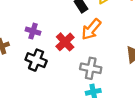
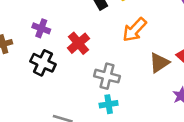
orange arrow: (91, 29) -> (135, 30), moved

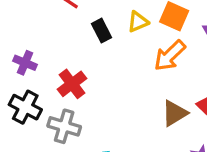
orange arrow: (135, 30) -> (170, 56), moved
gray cross: (107, 76) -> (64, 126), moved

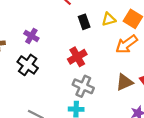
red cross: (72, 84) -> (77, 57), moved
gray cross: (64, 126) -> (83, 86), moved

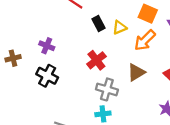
yellow triangle: (109, 19) -> (120, 27), moved
brown triangle: (124, 82) -> (136, 72), moved

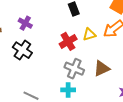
yellow triangle: (120, 27) -> (89, 34), moved
brown triangle: (136, 72) -> (102, 69), moved

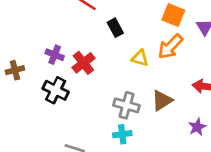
yellow triangle: (89, 34) -> (140, 58), turned 40
red cross: (68, 41) -> (83, 63), moved

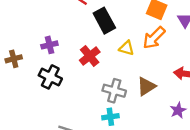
black rectangle: (115, 28) -> (104, 21), size x1.5
purple cross: (55, 55) -> (49, 45), turned -35
red cross: (83, 63) -> (90, 56), moved

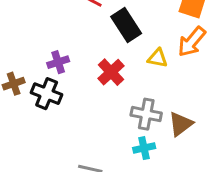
black cross: (50, 77) -> (47, 94), moved
brown triangle: (146, 86) -> (181, 124), moved

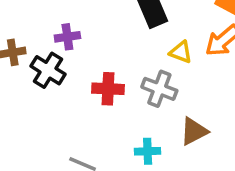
red cross: (111, 72) -> (108, 89), moved, turned 36
gray cross: (146, 114) -> (159, 89), moved

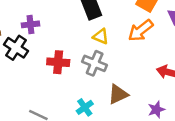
yellow triangle: (181, 52) -> (101, 36), moved
cyan cross: (148, 151) -> (85, 107), turned -35

